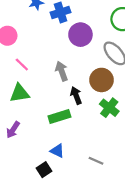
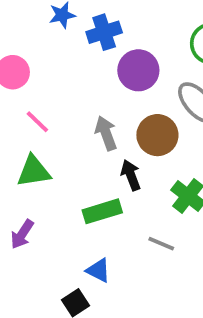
brown circle: (101, 80) -> (157, 135), moved
gray line: (96, 161) -> (161, 244), moved

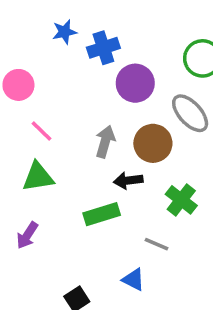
gray arrow: (106, 133) -> (105, 142), turned 36
black arrow: (131, 175) -> (128, 180), turned -76
blue triangle: (98, 270) -> (133, 280), moved

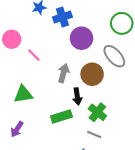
pink line: (41, 131) -> (34, 55), moved
black arrow: (128, 180) -> (77, 96), turned -91
green cross: (181, 200) -> (97, 112), moved

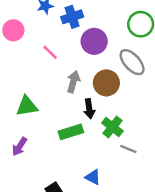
pink circle: (12, 39) -> (13, 30), moved
pink line: (34, 55) -> (50, 52), moved
gray line: (94, 135) -> (128, 149), moved

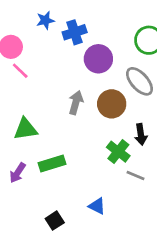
pink line: (50, 52) -> (20, 71), moved
black arrow: (89, 109) -> (141, 134), moved
green rectangle: (71, 132) -> (52, 164), moved

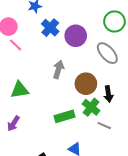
blue cross: (75, 32) -> (50, 28), moved, turned -30
brown circle: (112, 104) -> (86, 84), moved
green rectangle: (52, 164) -> (64, 116), moved

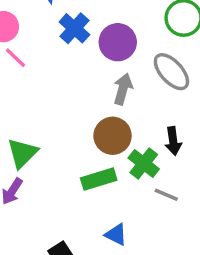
gray arrow: (58, 69) -> (123, 89), moved
brown circle: (86, 84) -> (113, 136), moved
green triangle: (20, 90) -> (22, 153), moved, turned -36

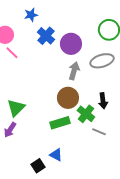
gray ellipse: (171, 72) -> (102, 61), turned -65
blue triangle: (116, 235) -> (56, 155), moved

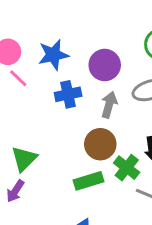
blue star: (31, 15) -> (53, 55), moved, size x1.5
blue cross: (46, 36) -> (68, 94), moved, turned 36

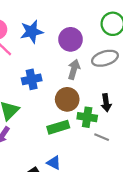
blue cross: (68, 94) -> (32, 79), moved
green cross: (127, 168) -> (87, 117), turned -30

